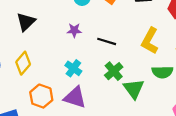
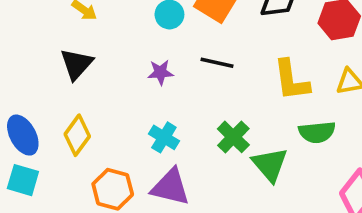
black line: (107, 41) -> (217, 63), moved
yellow L-shape: (150, 41) -> (291, 80), turned -32

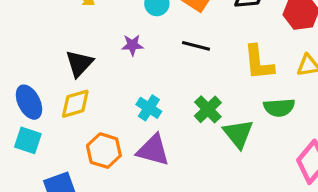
black triangle: (76, 64) -> (79, 63), moved
purple star: (160, 72) -> (132, 45), moved
yellow diamond: (77, 135) -> (75, 104), turned 36

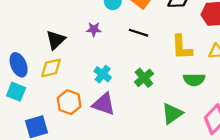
green triangle: (238, 134) -> (172, 114), moved, turned 30

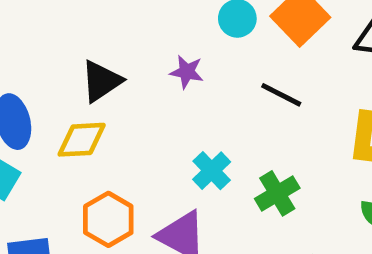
cyan cross: (103, 74) -> (212, 171), moved

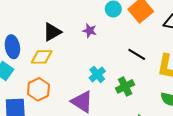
black line: (281, 95) -> (137, 54), moved
orange hexagon: (108, 219) -> (38, 89), moved

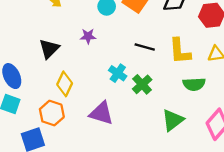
yellow diamond: (42, 57) -> (65, 84), moved, turned -50
cyan cross: (97, 74) -> (118, 73), moved

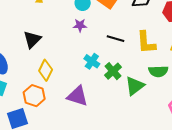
purple star: (88, 36) -> (80, 25), moved
green triangle: (173, 120) -> (135, 86), moved

